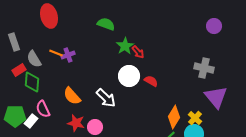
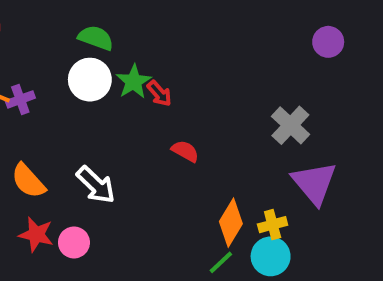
purple circle: (214, 26) -> (328, 42), moved
gray cross: (204, 68) -> (290, 125), turned 30
white circle: (129, 76) -> (90, 80), moved
yellow cross: (195, 118) -> (273, 225), turned 32

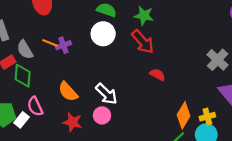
green star: (134, 82) -> (144, 16), moved, turned -30
red arrow: (159, 94) -> (143, 42), size x1.6
pink circle: (74, 242) -> (102, 115), moved

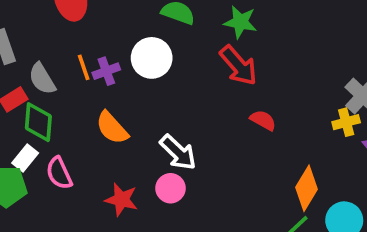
white circle: (103, 34) -> (152, 58), moved
orange line: (50, 43) -> (84, 67), turned 49
orange semicircle: (68, 92) -> (112, 128), moved
yellow cross: (207, 117) -> (346, 122), moved
white rectangle: (22, 120) -> (25, 158), moved

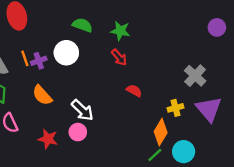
red arrow: (238, 65) -> (119, 57), size x0.7
yellow cross: (346, 122) -> (176, 108), moved

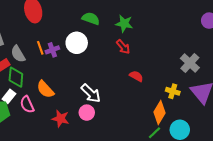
orange semicircle: (42, 95) -> (45, 89), moved
yellow cross: (176, 108) -> (173, 91), turned 32

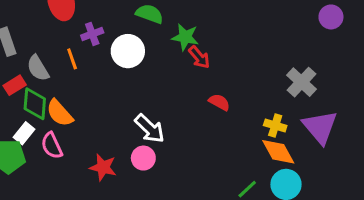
green star: (124, 24) -> (185, 37), moved
purple cross: (52, 50) -> (92, 34), moved
orange semicircle: (45, 89) -> (60, 113), moved
orange diamond: (160, 113) -> (278, 152), moved, turned -60

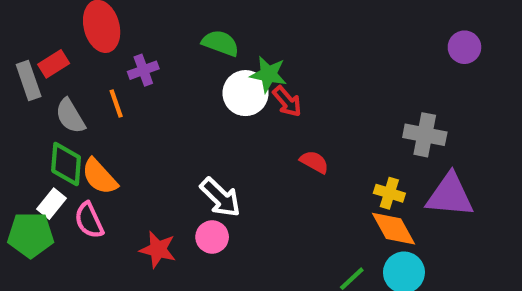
white circle: (128, 51) -> (245, 93), moved
gray cross: (302, 82) -> (425, 135), turned -32
red rectangle: (15, 85) -> (54, 64), moved
purple triangle: (320, 127) -> (450, 195), turned -45

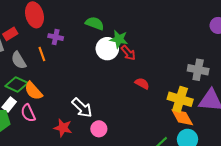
purple cross: (143, 70) -> (56, 37), turned 32
green diamond: (66, 164) -> (17, 85), turned -70
yellow cross: (389, 193) -> (180, 99), size x1.6
white arrow: (220, 197) -> (82, 108), moved
pink circle: (212, 237) -> (99, 129), moved

